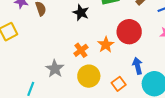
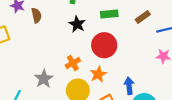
red circle: (129, 32) -> (104, 45), moved
orange star: (106, 45) -> (98, 74), moved

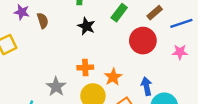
green rectangle: (109, 14) -> (119, 13), turned -42
red circle: (104, 45) -> (143, 41), moved
orange cross: (73, 63) -> (85, 67), turned 32

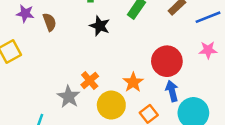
red circle: (143, 41) -> (167, 61), moved
orange cross: (85, 67) -> (90, 81), moved, turned -35

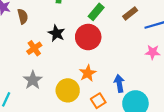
black star: (100, 26) -> (56, 33), moved
red circle: (167, 61) -> (88, 37), moved
orange cross: (90, 81) -> (34, 48), moved

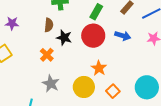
brown semicircle: (23, 16) -> (49, 25), moved, turned 32
blue arrow: (119, 83) -> (123, 36), moved, turned 126

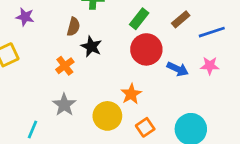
red circle: (93, 36) -> (146, 49), moved
blue arrow: (123, 36) -> (178, 69), moved

